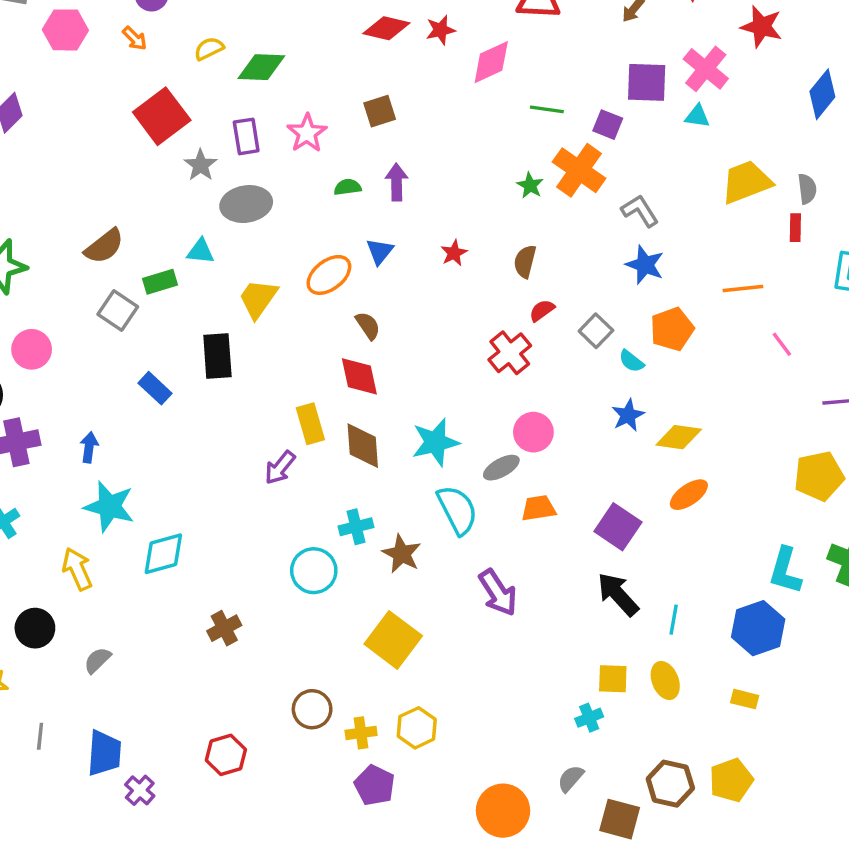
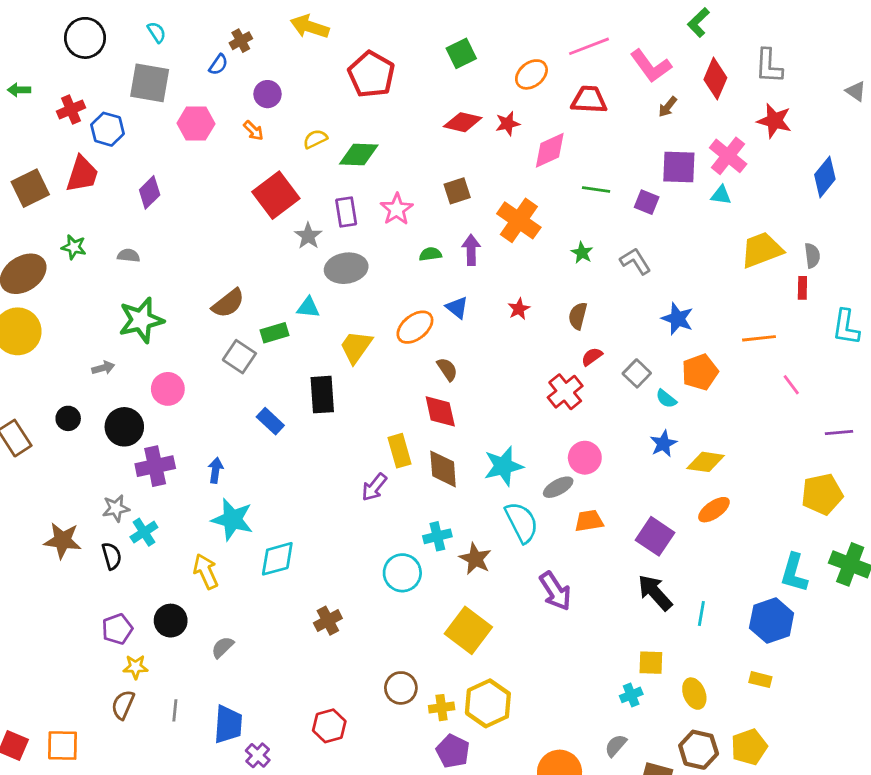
orange cross: (579, 170) -> (519, 220), moved
gray L-shape: (640, 211) -> (635, 261), moved
blue triangle: (380, 251) -> (457, 307), turned -30
yellow ellipse: (665, 680) -> (694, 694), moved
yellow hexagon: (417, 728) -> (488, 703), size x1.4

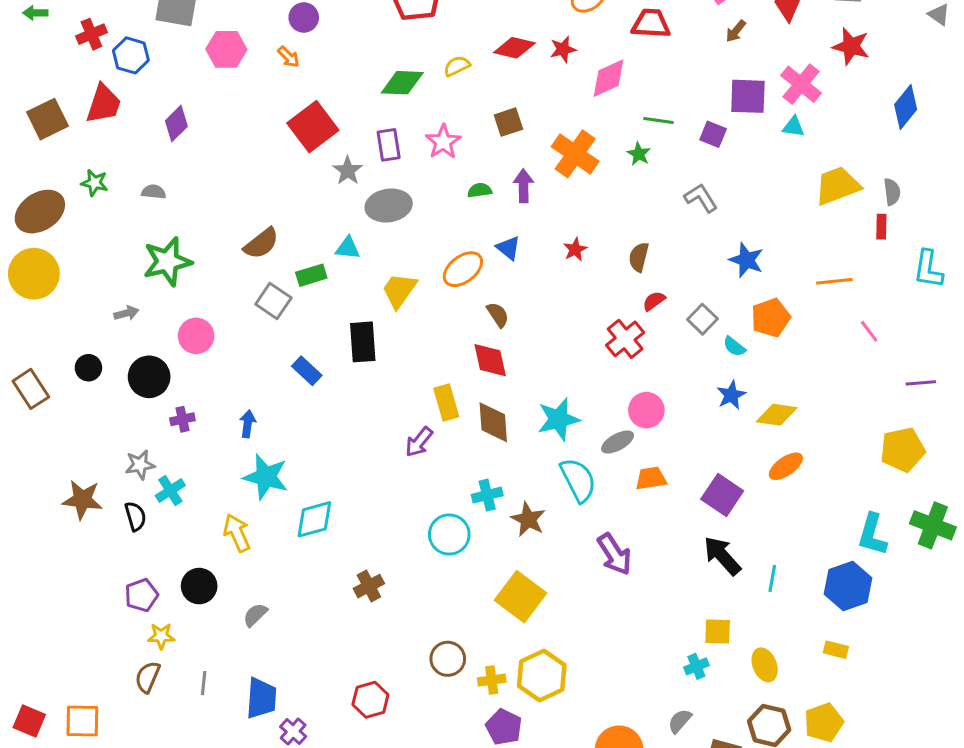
yellow semicircle: (315, 139) -> (457, 66), moved
green star: (582, 253) -> (639, 154), moved
purple cross: (155, 466) -> (182, 419), size x0.6

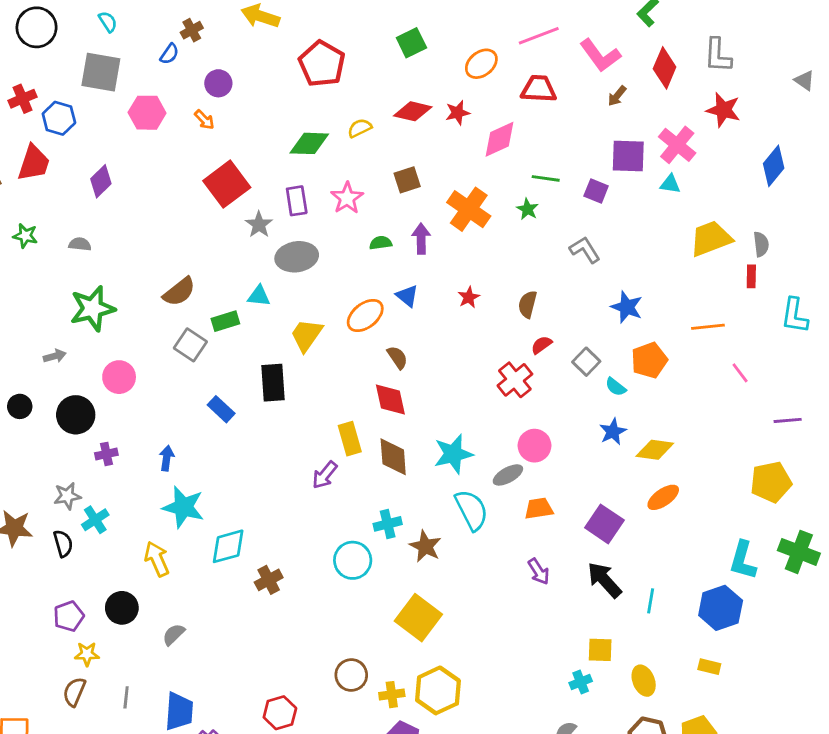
purple arrow: (615, 554) -> (539, 571), moved, size x0.7
brown cross: (369, 586) -> (269, 580), moved

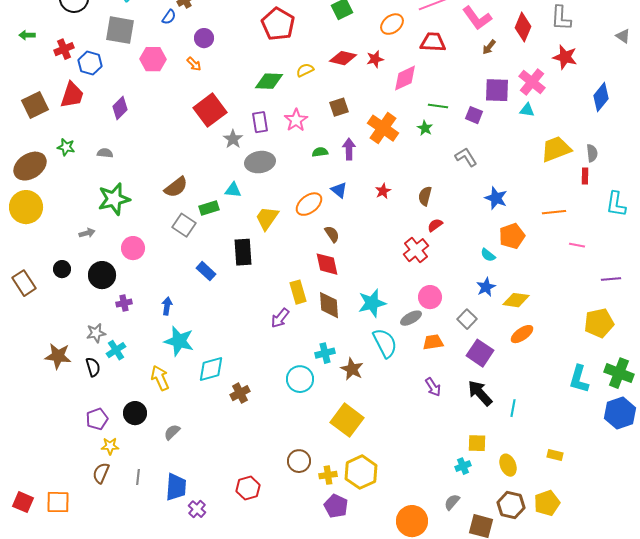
gray square: (586, 362) -> (467, 319), moved
pink line: (740, 373) -> (577, 245), turned -42
blue hexagon: (721, 608) -> (620, 413), moved

